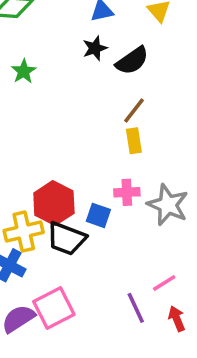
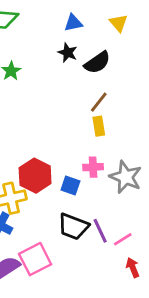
black star: (95, 48) -> (68, 53), turned -30
black trapezoid: (66, 239) -> (73, 226), moved
purple line: (136, 308) -> (100, 231), moved

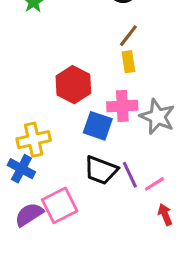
pink cross: (93, 167) -> (122, 106), size x1.4
red hexagon: (35, 176) -> (73, 85), moved
blue square: (70, 186) -> (98, 126), size x1.4

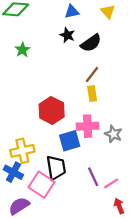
gray star: (157, 117) -> (113, 134), size x0.7
blue square: (98, 126) -> (70, 141), turned -35
black trapezoid: (101, 170) -> (56, 168), moved, turned -120
pink square: (60, 205) -> (42, 185), moved, turned -30

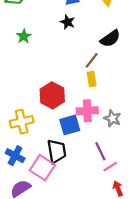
black semicircle: (91, 43) -> (110, 39), moved
yellow cross: (22, 151) -> (22, 122), moved
purple line: (93, 177) -> (100, 151), moved

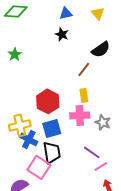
green star: (24, 36) -> (15, 54), moved
yellow rectangle: (92, 79) -> (84, 95), moved
blue square: (70, 125) -> (52, 128), moved
purple line: (100, 151) -> (92, 152), turned -30
blue cross: (15, 156) -> (29, 139), moved

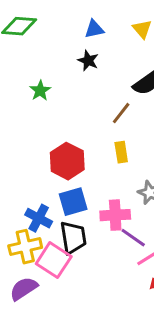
green star: (15, 54) -> (40, 91), moved
pink cross: (80, 115) -> (115, 215), moved
yellow cross: (20, 125) -> (25, 247), moved

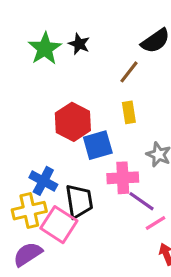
black star: (88, 61) -> (79, 44), moved
green star: (40, 91) -> (45, 49), size x1.5
blue square: (73, 202) -> (98, 145), moved

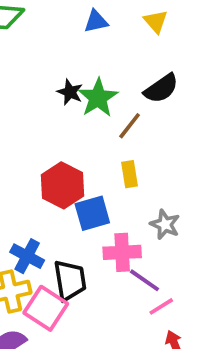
green star: (45, 49) -> (98, 98), moved

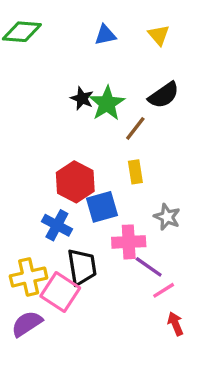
blue cross: (27, 256) -> (57, 225), moved

